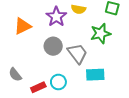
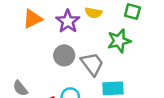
orange triangle: (23, 26) -> (32, 19), moved

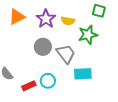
yellow semicircle: (93, 13) -> (68, 21), moved

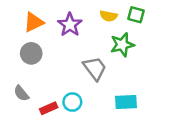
yellow semicircle: (68, 21) -> (109, 16), moved
gray circle: (43, 47) -> (31, 53), moved
cyan rectangle: (83, 74) -> (126, 102), moved

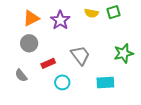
green square: (136, 15) -> (113, 12), turned -32
green star: (122, 45) -> (124, 53), moved
red rectangle: (49, 108) -> (48, 63), moved

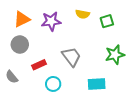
green square: (113, 12) -> (107, 21), moved
purple star: (60, 20) -> (51, 21), turned 30

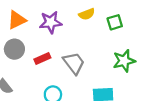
yellow semicircle: (82, 14) -> (87, 14), turned -32
red rectangle: (39, 65) -> (42, 58), moved

